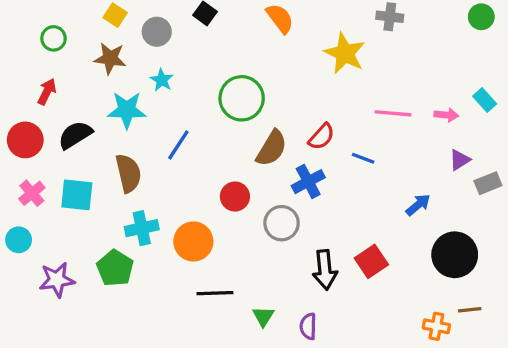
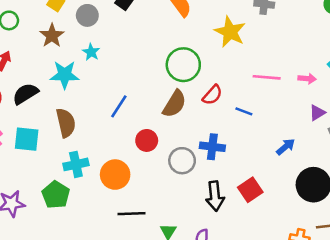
brown star: (110, 58) -> (52, 36), turned 30
green circle: (242, 98) -> (183, 65), moved
blue line: (178, 145) -> (119, 106), moved
blue cross: (308, 182) -> (212, 147), moved, turned 35

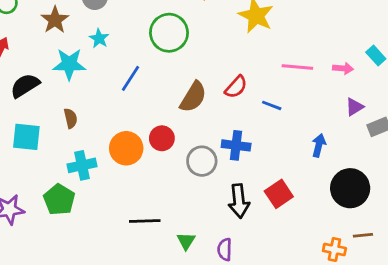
green circle: (183, 65) -> (169, 33), moved
blue line: (119, 106) -> (130, 78), moved
brown semicircle: (66, 123) -> (71, 118), size x0.6
blue arrow: (286, 147) -> (319, 145), turned -36
orange circle: (115, 175) -> (126, 148), moved

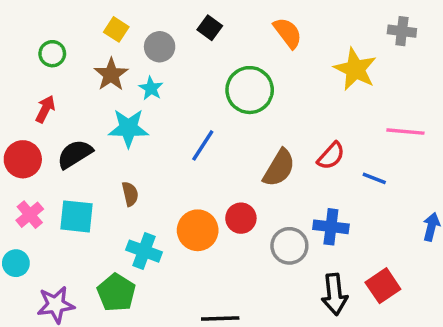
cyan star: (99, 38) -> (151, 88), moved
cyan cross: (82, 165) -> (144, 251), turned 32

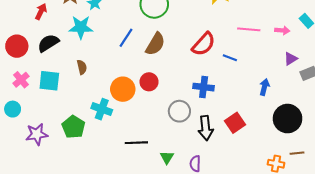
red arrow: (45, 109) -> (41, 12), moved
red semicircle: (331, 156) -> (204, 44), size x1.4
brown semicircle: (279, 168) -> (155, 44), moved
gray circle: (289, 246) -> (179, 111), moved
cyan cross: (144, 251) -> (102, 109), moved

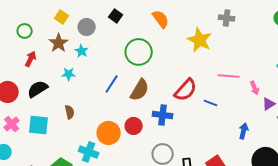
cyan star: (81, 27) -> (69, 74), size x0.6
pink arrow: (282, 30) -> (255, 88), moved, turned 64
blue cross: (204, 87) -> (163, 115), moved

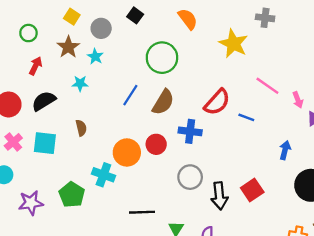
pink line: (229, 76) -> (267, 86), turned 30

